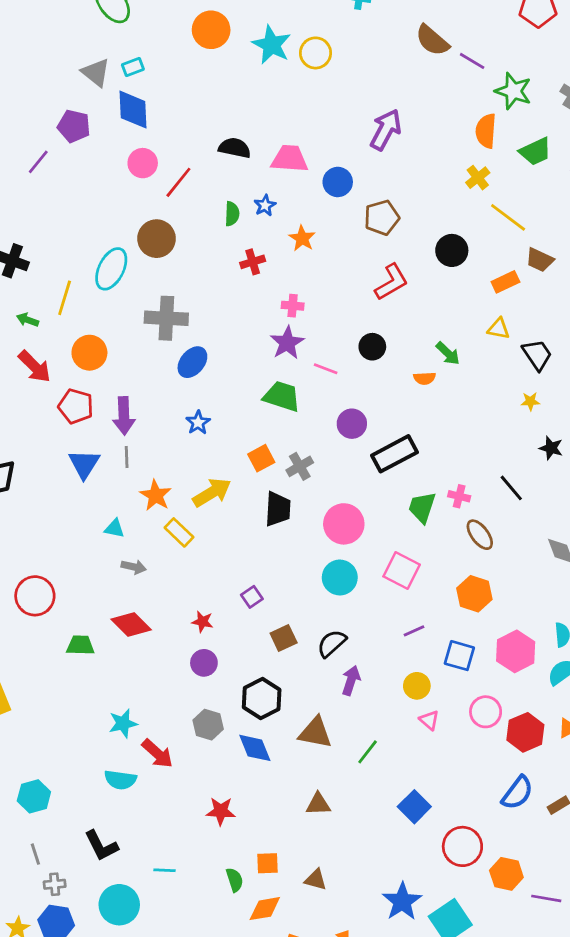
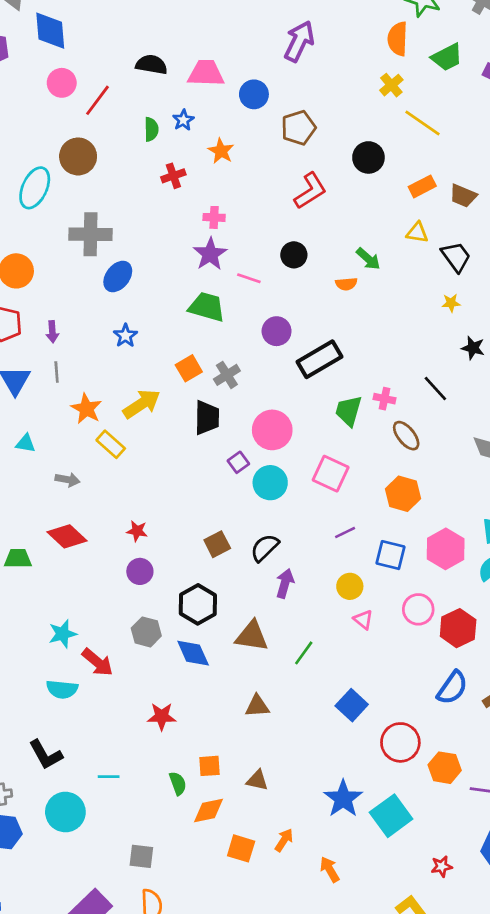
brown trapezoid: (540, 260) -> (463, 196), moved
purple arrow: (124, 416) -> (52, 332), size x0.6
cyan triangle: (114, 528) -> (26, 443), moved
purple square: (252, 597) -> (238, 462), moved

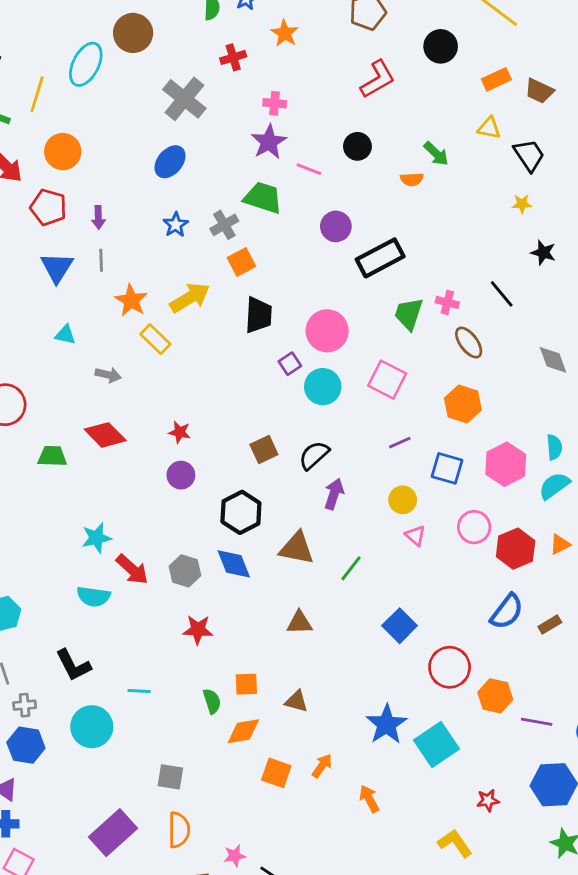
gray cross: (90, 234) -> (184, 99), moved, turned 36
gray cross: (227, 375) -> (224, 225), moved
gray hexagon: (146, 632) -> (185, 571), moved

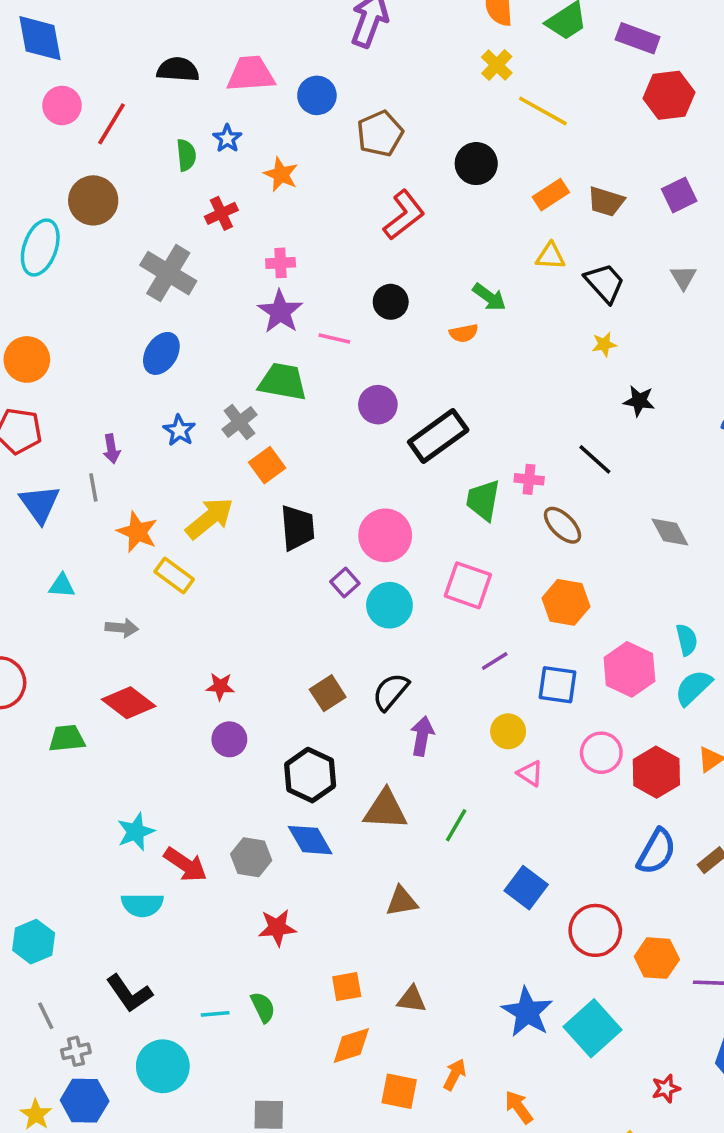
purple arrow: (98, 217) -> (111, 449), moved
green semicircle: (212, 701) -> (263, 1007), moved

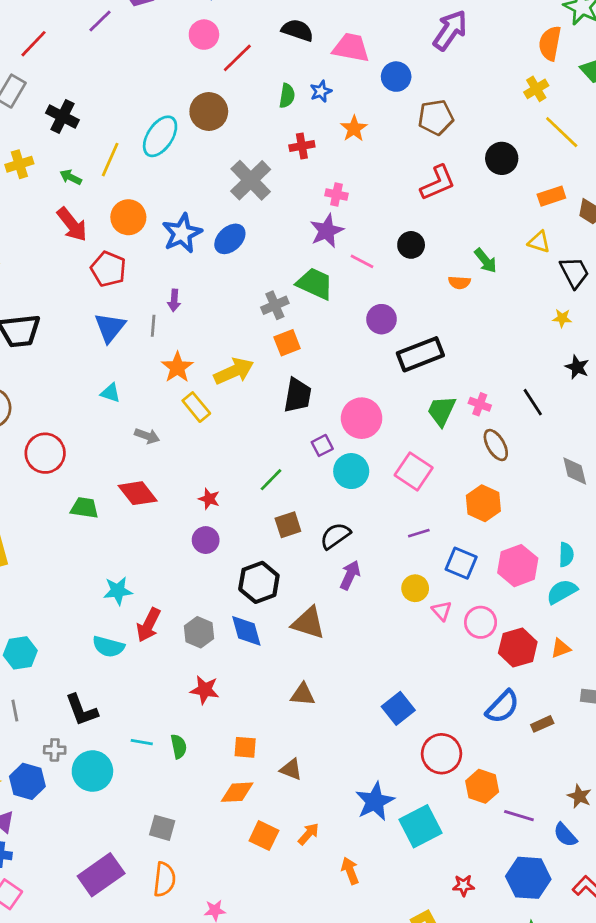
blue star: (179, 430) -> (182, 233), moved, size x1.6
pink triangle: (530, 773) -> (442, 611), moved
green line: (456, 825) -> (271, 480), moved
red arrow: (185, 865) -> (148, 625), turned 68
gray cross: (76, 1051) -> (55, 750), moved

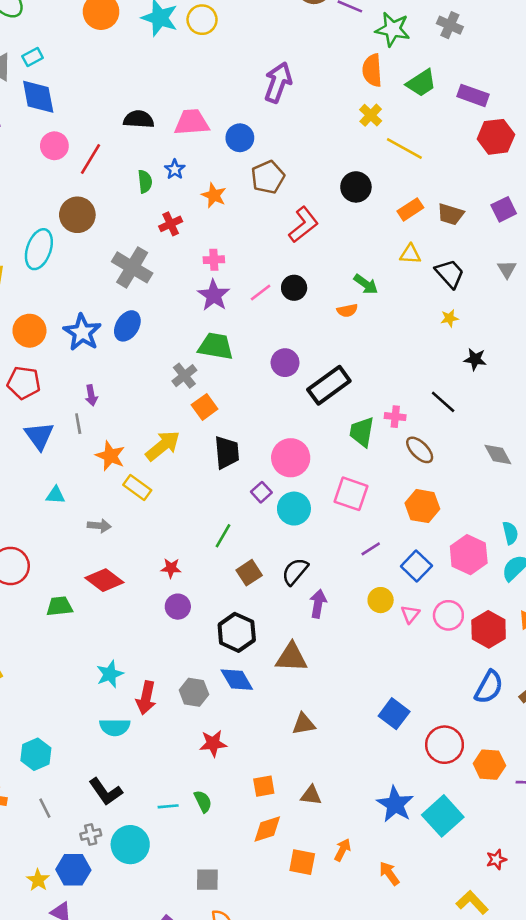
brown pentagon: (436, 117) -> (268, 177), moved
pink line: (362, 261) -> (261, 293), moved, turned -50
blue square: (461, 563) -> (416, 566), turned 36
pink triangle: (442, 611) -> (410, 614), turned 36

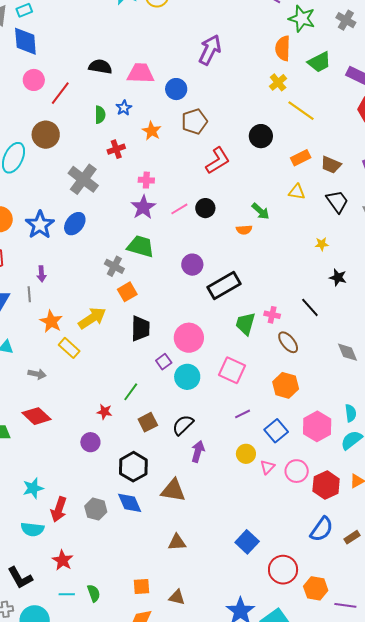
black trapezoid: (450, 273) -> (337, 201), moved
gray cross: (184, 376) -> (114, 266), turned -30
red star: (171, 568) -> (104, 412), moved
red star: (213, 743) -> (63, 560), moved, turned 30

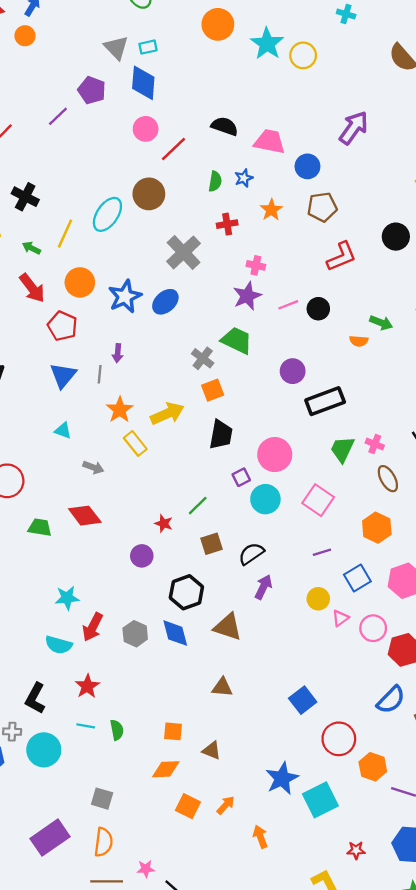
green arrow: (260, 211) -> (381, 323), turned -30
black L-shape: (20, 578) -> (35, 698), turned 48

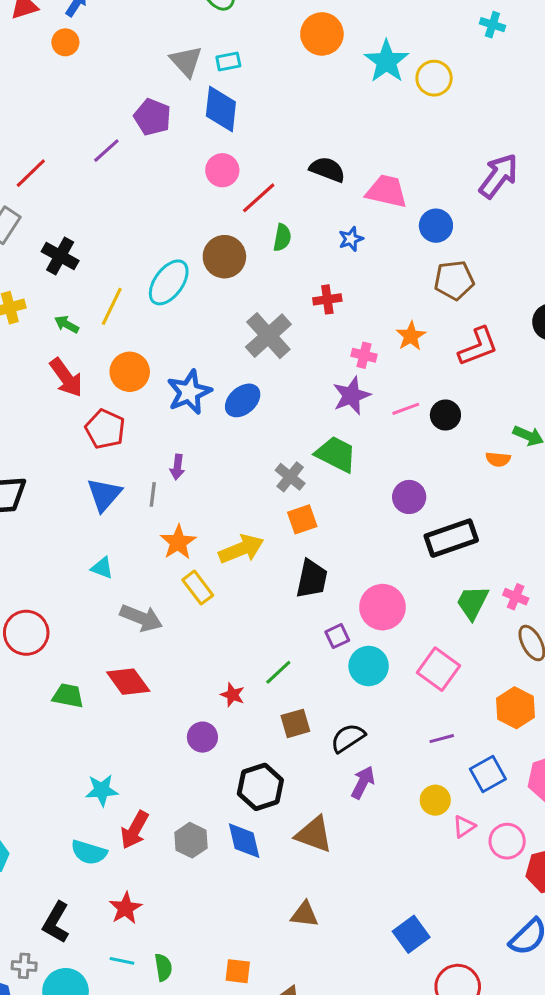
green semicircle: (215, 181) -> (282, 238), moved
orange star: (271, 210) -> (411, 336), moved
gray arrow: (93, 467) -> (141, 618), size x1.5

